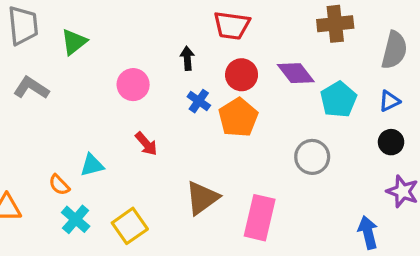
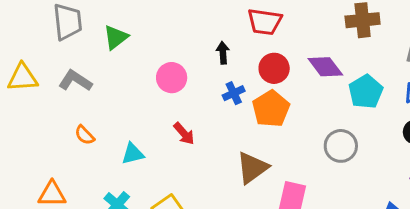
blue cross: (199, 101) -> (234, 93), turned 30
orange semicircle: (59, 185) -> (85, 135), moved
brown triangle: (202, 198) -> (252, 168), moved

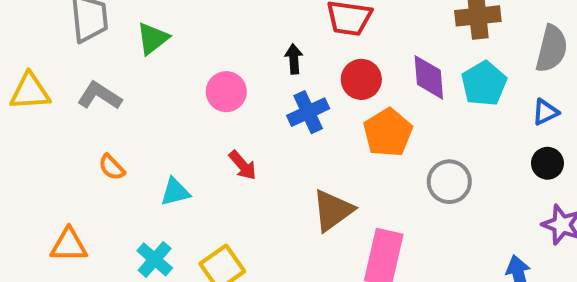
purple diamond: (325, 67) -> (429, 77), turned 33
cyan pentagon: (366, 92) -> (484, 83), moved
blue cross: (234, 93) -> (308, 112), size x1.4
orange pentagon: (271, 109) -> (388, 133), moved

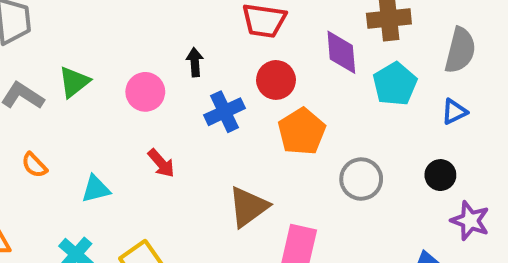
green triangle: (153, 38) -> (74, 82), moved
black arrow: (294, 59) -> (195, 62), moved
purple diamond: (429, 77) -> (341, 52), moved
black circle: (547, 163) -> (440, 175), moved

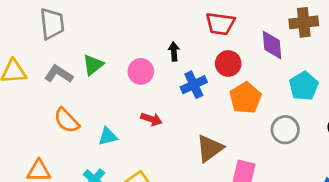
cyan pentagon: (395, 84) -> (304, 86), moved
red arrow: (161, 163) -> (151, 119), turned -30
orange semicircle: (34, 165) -> (67, 120), size x1.5

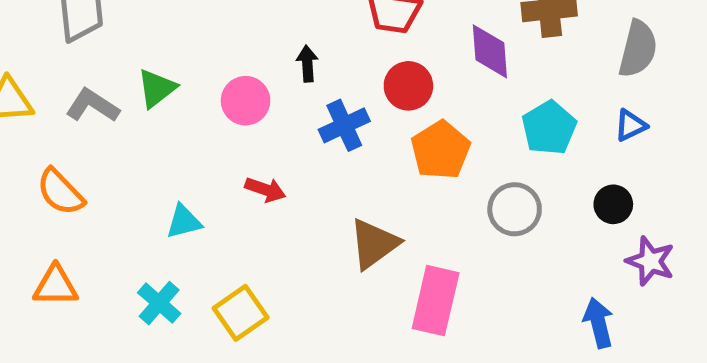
orange semicircle: (67, 120) -> (60, 192), moved

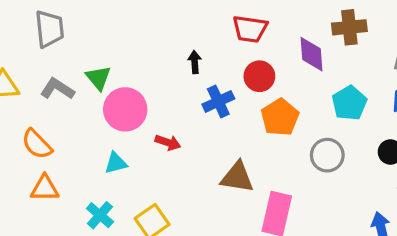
green triangle: (157, 88) -> (98, 78), turned -32
pink circle: (246, 101) -> (125, 109), moved, size x1.4
brown triangle: (374, 244) -> (237, 177), turned 45
orange triangle: (56, 286) -> (45, 188), moved

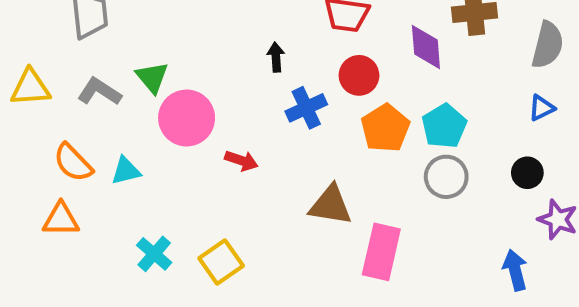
cyan pentagon: (349, 103) -> (444, 126), moved
cyan triangle: (116, 163) -> (126, 171), moved
orange triangle: (45, 188) -> (61, 219), moved

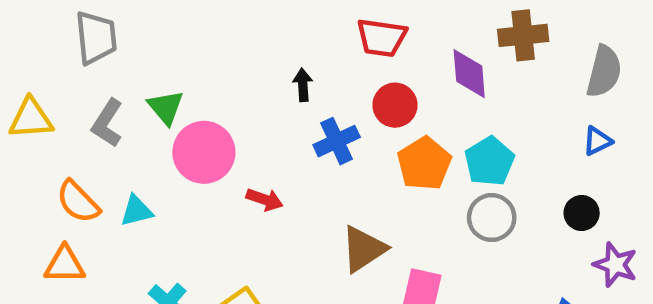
gray L-shape: (99, 92) -> (107, 123), turned -90
brown triangle: (331, 205) -> (364, 249), turned -42

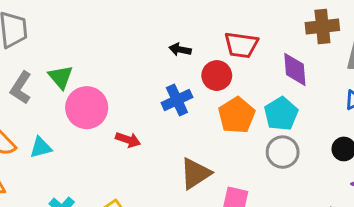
brown cross: (523, 35) -> (322, 27), moved
red trapezoid: (382, 38) -> (241, 45), moved
purple diamond: (469, 74) -> (295, 69), moved
black arrow: (303, 85) -> (180, 49), moved, turned -75

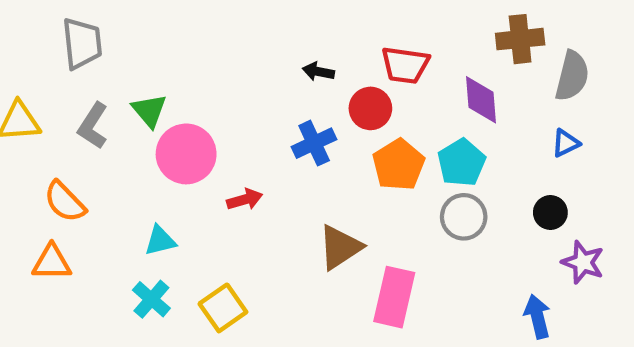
red arrow: (128, 140) -> (245, 199), turned -35
cyan triangle: (41, 147) -> (160, 241), moved

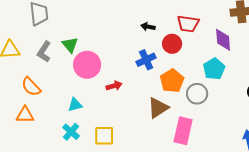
orange pentagon: (399, 165) -> (172, 81), moved
gray circle: (464, 217) -> (197, 94), moved
yellow square: (223, 308) -> (104, 136), turned 35

